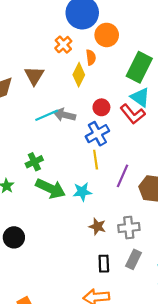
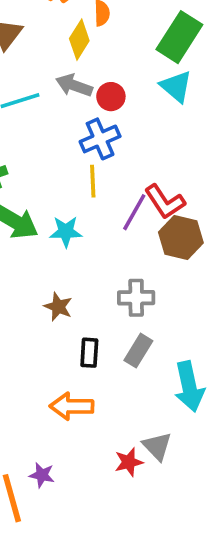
red L-shape: (133, 114) -> (165, 202), moved
gray arrow: (64, 115) -> (74, 85), moved
brown star: (97, 227) -> (58, 307), moved

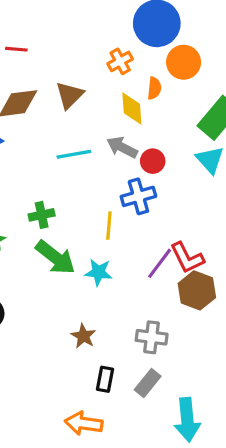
yellow diamond: (79, 40) -> (132, 108), turned -44
yellow line: (93, 181) -> (109, 226), moved

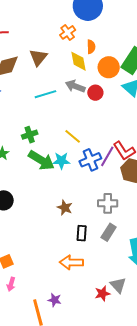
orange circle: (184, 62) -> (109, 67), moved
blue cross: (138, 196) -> (90, 160), moved
yellow line: (109, 226) -> (73, 136), turned -48
cyan star: (98, 272) -> (61, 161), moved

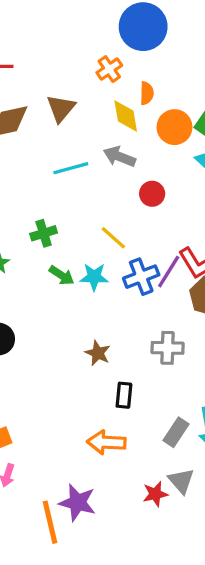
red circle: (95, 93) -> (152, 194), moved
green arrow: (41, 160) -> (62, 275), size x0.6
gray rectangle: (109, 232) -> (176, 432), moved
purple star: (55, 300) -> (77, 503), size x1.6

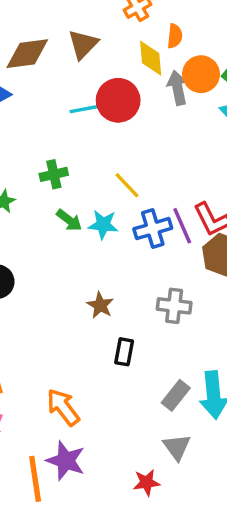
gray arrow: (119, 157) -> (178, 88), moved, turned 52
red circle: (152, 194) -> (118, 100), moved, size x1.6
purple line: (169, 272) -> (182, 226), turned -60
orange arrow: (106, 442) -> (63, 407), moved, turned 45
red star: (155, 494) -> (147, 482), moved

